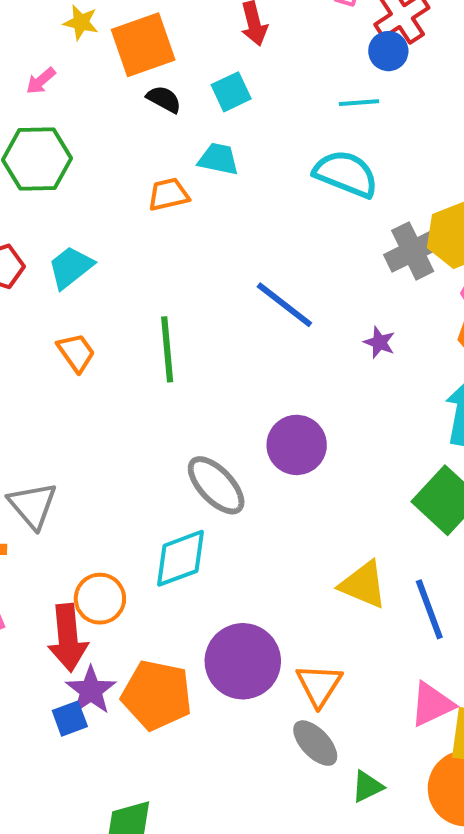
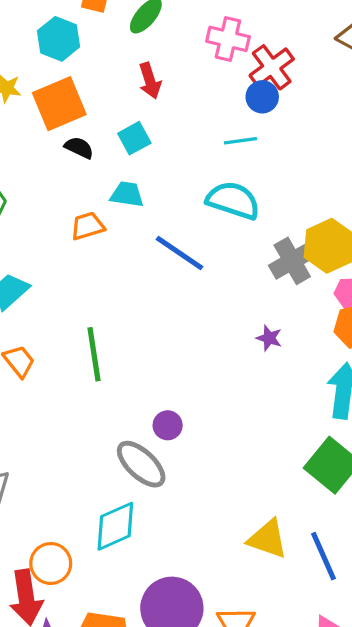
blue line: (284, 305) -> (180, 253), moved
purple circle: (297, 445) -> (168, 425), moved, size x0.6

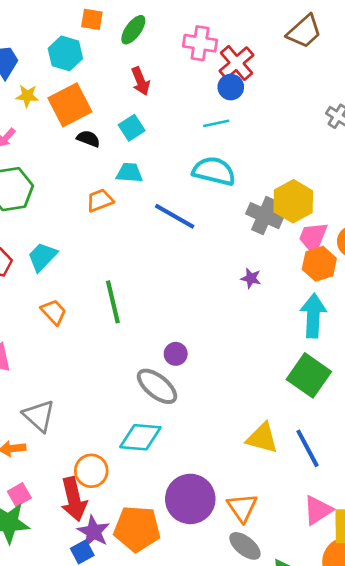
gray cross: (292, 261) -> (265, 216), turned -32
cyan diamond: (115, 526) -> (140, 437), turned 33

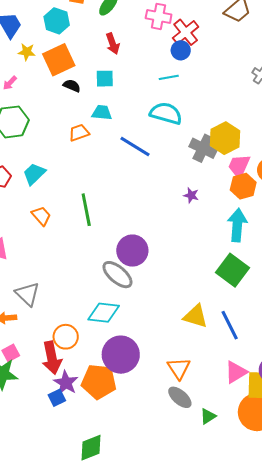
cyan square: (132, 128) -> (105, 79), turned 30
purple circle: (176, 354) -> (132, 251), size x1.8
purple circle: (190, 499) -> (121, 355), moved

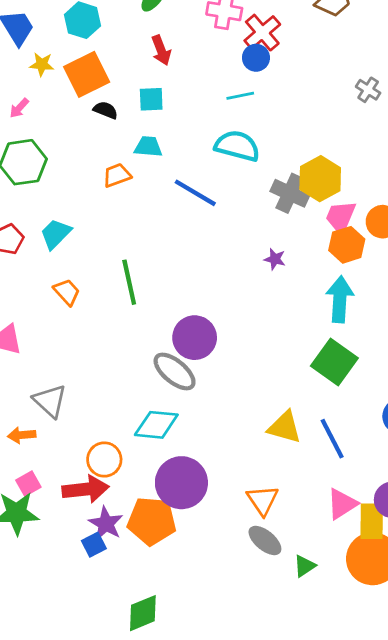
red arrow: (52, 358) -> (86, 489), turned -84

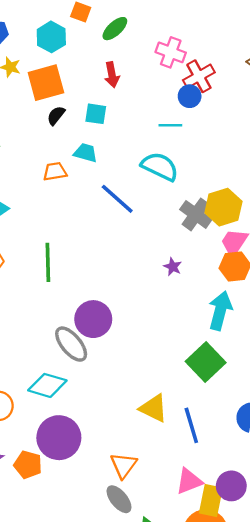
black semicircle: (106, 110) -> (56, 115), turned -84
orange pentagon: (152, 521) -> (28, 465), size x0.7

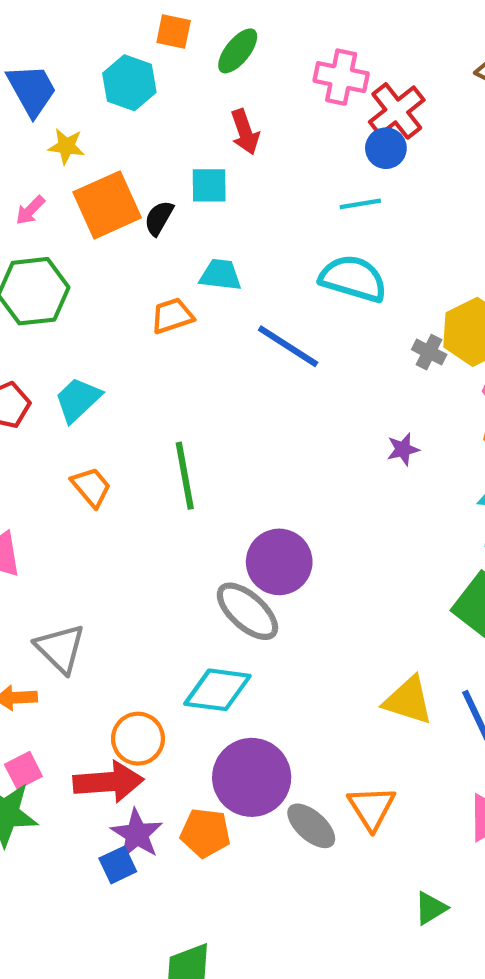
orange square: (46, 83) -> (107, 205), moved
cyan square: (96, 114) -> (209, 185), moved
gray cross: (196, 214) -> (429, 352), size x0.6
purple star: (173, 267) -> (403, 449), turned -30
gray ellipse: (119, 499) -> (311, 826), moved

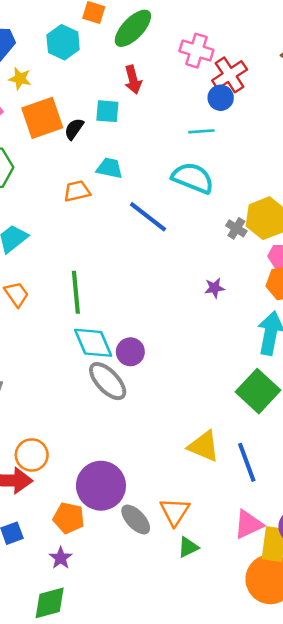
green ellipse: (238, 51) -> (133, 28), size x1.4
purple circle: (279, 562) -> (130, 352), size x0.7
cyan diamond: (217, 690) -> (93, 343), moved, turned 54
purple star: (137, 834) -> (61, 558), moved, size x0.7
green triangle: (431, 908) -> (188, 547), moved

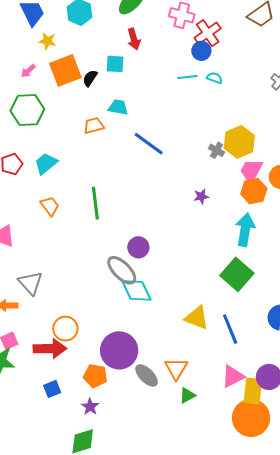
cyan semicircle: (193, 178) -> (215, 78), moved, size x0.5
cyan diamond: (93, 343) -> (136, 290), moved

